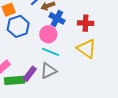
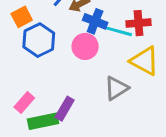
cyan line: (50, 52) -> (119, 31), moved
gray triangle: (48, 71) -> (116, 88), moved

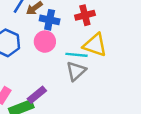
cyan line: (119, 31) -> (76, 55), moved
purple rectangle: (65, 109) -> (37, 95), turned 30

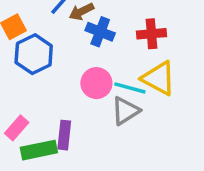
pink circle: (45, 42) -> (96, 83), moved
purple rectangle: (37, 95) -> (64, 135), turned -54

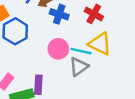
red cross: (151, 34) -> (94, 14), turned 36

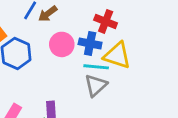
blue cross: (59, 14) -> (90, 43), moved
pink circle: (58, 49) -> (62, 44), moved

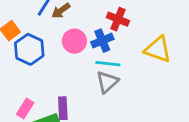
blue cross: (90, 43) -> (102, 41), turned -35
yellow triangle: (117, 55) -> (158, 49), moved

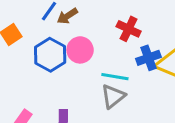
blue cross: (102, 41) -> (148, 58), moved
blue hexagon: (29, 49) -> (50, 55), moved

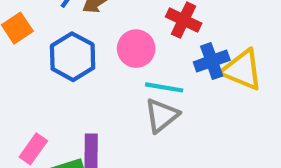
pink circle: (80, 50) -> (136, 49), moved

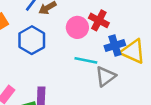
pink circle: (136, 49) -> (77, 27), moved
gray triangle: (162, 115) -> (106, 76), moved

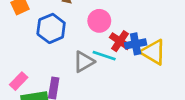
red cross: (99, 20) -> (120, 41), moved
gray triangle: (106, 76) -> (84, 62), moved

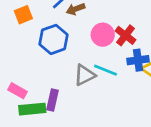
red cross: (120, 41) -> (125, 35), moved
pink rectangle: (19, 81) -> (17, 91), turned 72

